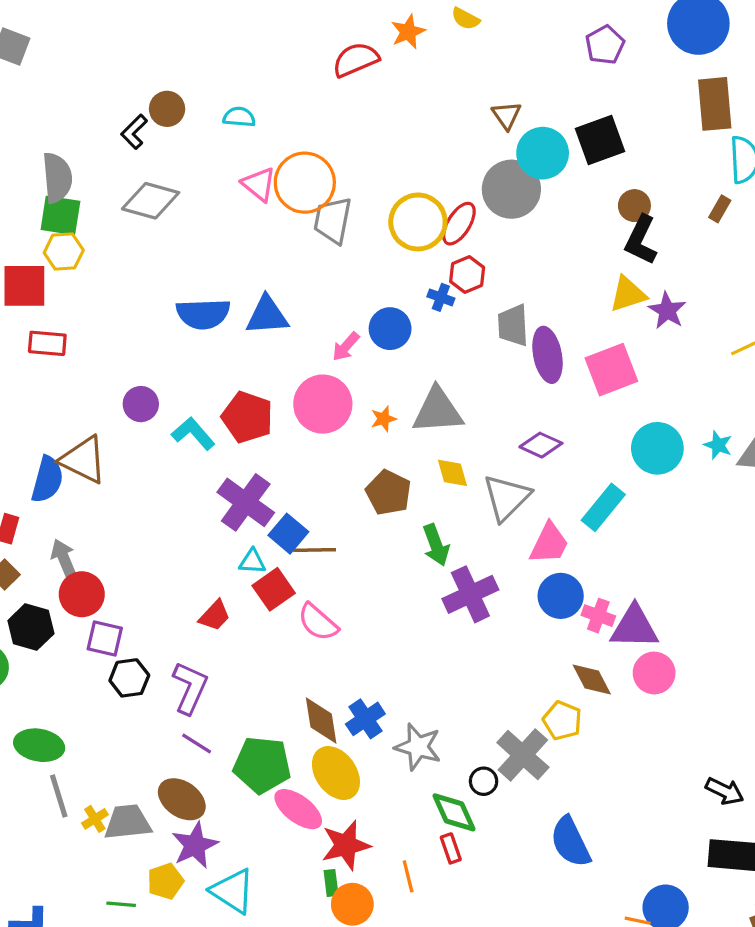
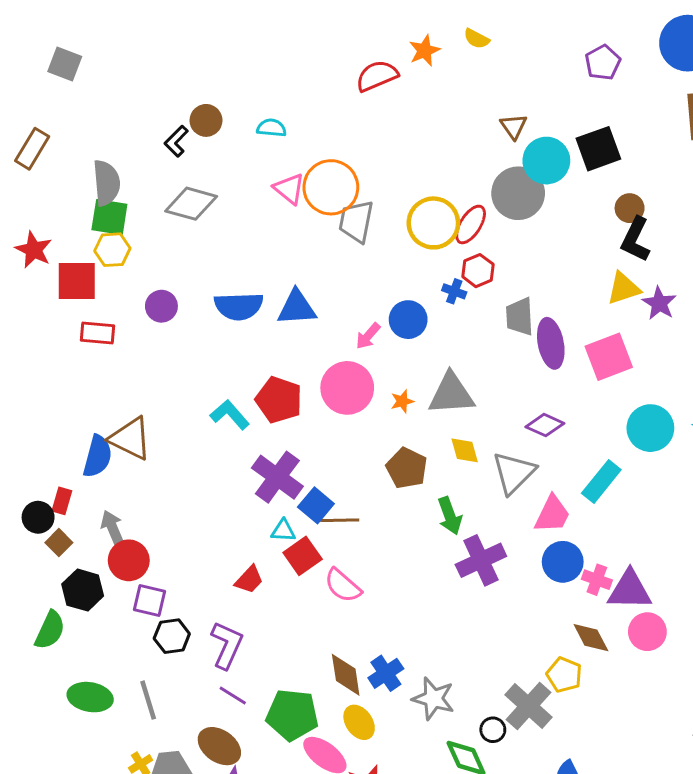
purple circle: (141, 404) -> (161, 306), moved
yellow ellipse: (336, 773) -> (359, 722), size x0.7
gray line: (59, 796) -> (148, 700), moved

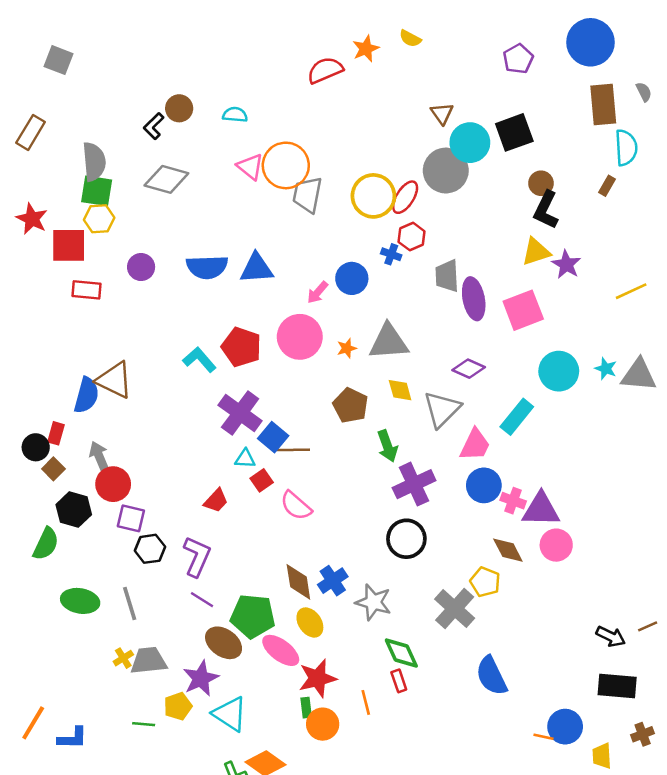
red square: (303, 556) -> (262, 480), size x0.7
black circle: (493, 730) -> (406, 539), moved, size x1.8
brown ellipse: (219, 746) -> (224, 643), moved

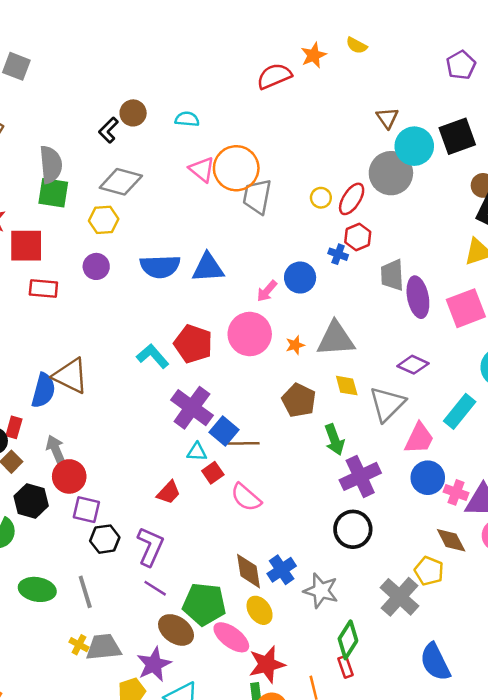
yellow circle: (373, 196) -> (321, 198), size x0.5
yellow hexagon: (99, 219) -> (104, 220), moved
green diamond: (401, 653) -> (348, 640), turned 57
yellow cross: (123, 658) -> (79, 645), turned -30

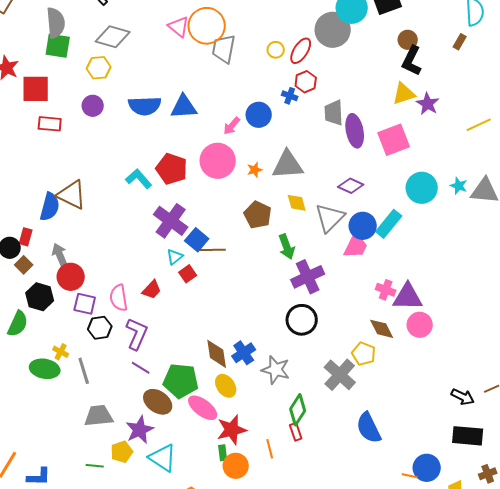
cyan triangle: (197, 452) -> (175, 257), turned -42
blue circle: (428, 478) -> (363, 226), moved
pink semicircle: (246, 497) -> (119, 298), moved, turned 40
yellow cross: (79, 645) -> (61, 352), moved

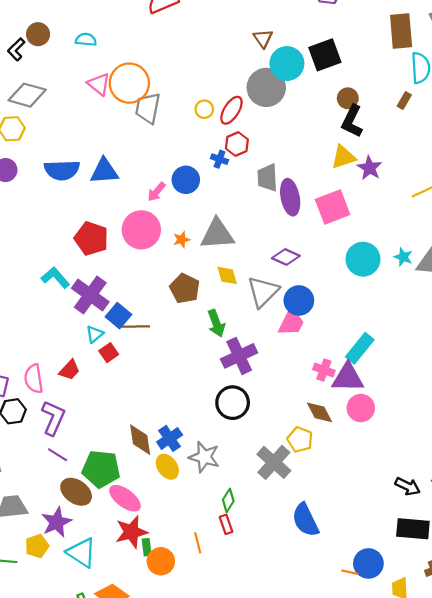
cyan L-shape: (139, 179) -> (55, 278), moved
cyan rectangle: (389, 224) -> (360, 348), moved
yellow ellipse: (226, 386) -> (167, 467), moved
green diamond: (298, 410) -> (228, 500), size x0.7
red star: (232, 430) -> (131, 532), moved

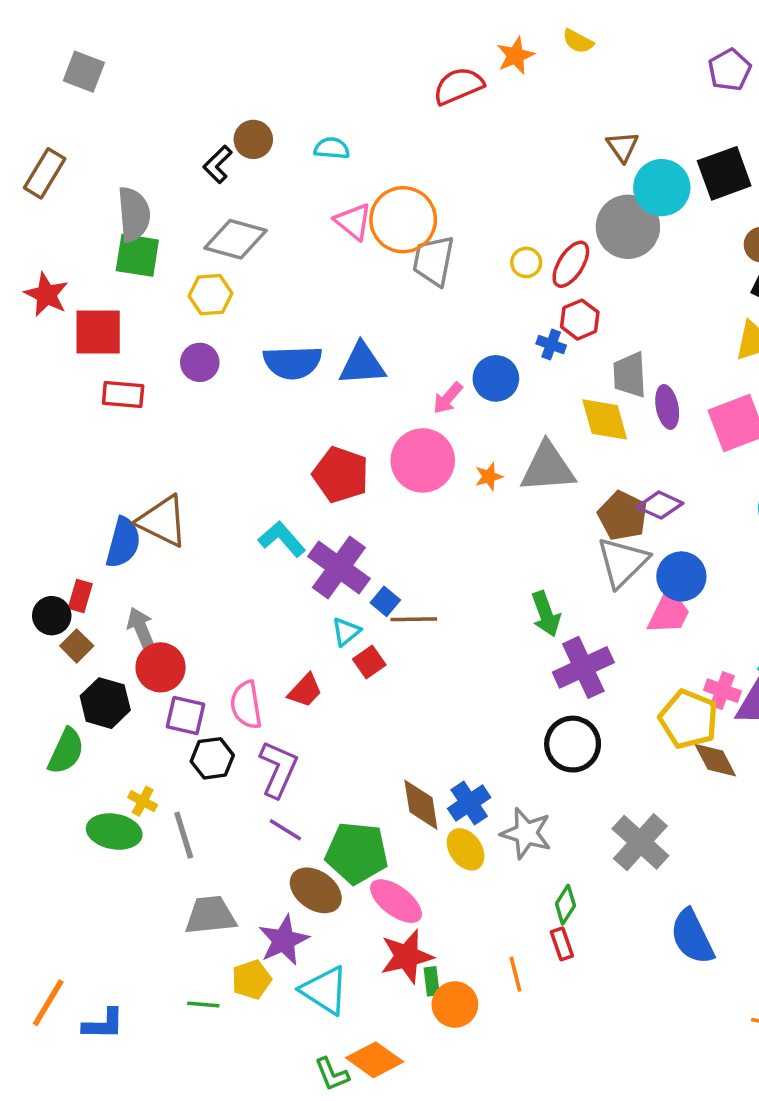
purple ellipse: (290, 197) -> (667, 407), size x0.7
yellow diamond: (227, 275) -> (605, 419), moved, size x1.4
brown pentagon: (185, 289) -> (623, 516), moved
blue square: (118, 316) -> (385, 601), size x0.7
yellow pentagon: (300, 440) -> (689, 719), moved, size x1.4

